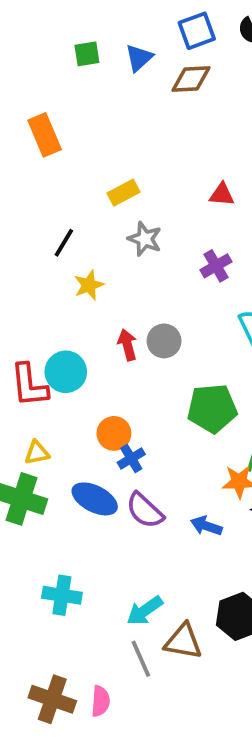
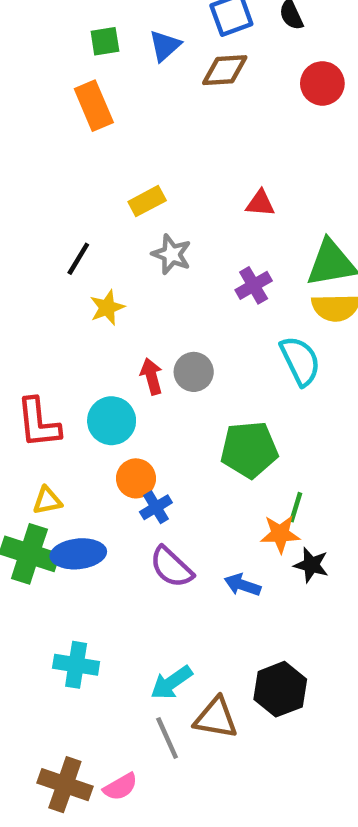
orange rectangle: (45, 135) -> (94, 106), moved
cyan circle: (66, 372) -> (112, 421), moved
blue ellipse: (95, 499) -> (78, 554), moved, turned -33
pink semicircle: (100, 701) -> (120, 787), turned 56

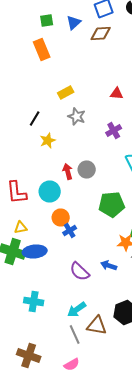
purple semicircle: (171, 567) -> (80, 272), moved
pink semicircle: (120, 787) -> (72, 364), moved

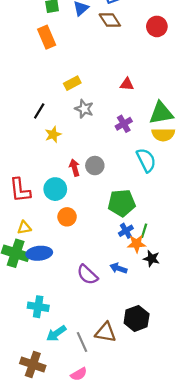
brown diamond: (101, 34) -> (110, 20), turned 60
blue cross: (70, 230) -> (126, 231), moved
cyan arrow: (77, 310) -> (56, 333), moved

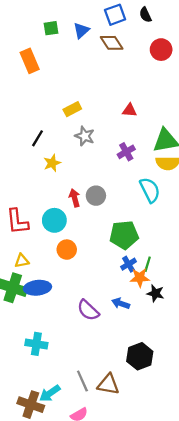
orange rectangle: (47, 37) -> (30, 61), moved
brown triangle: (106, 332) -> (108, 384), moved
cyan arrow: (56, 333) -> (50, 393), moved

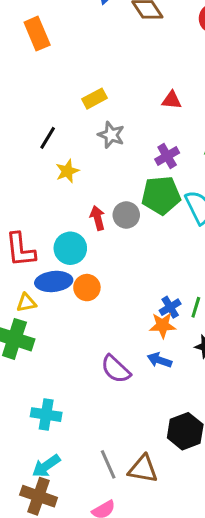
green pentagon: (124, 235) -> (161, 195), moved
orange star: (140, 278) -> (163, 325), moved
blue ellipse: (38, 288) -> (54, 281), moved
cyan arrow: (50, 393) -> (46, 466), moved

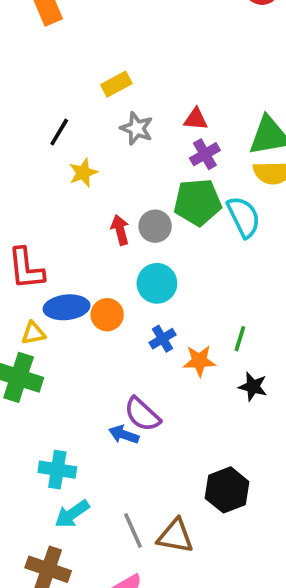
red triangle: (172, 100) -> (196, 119), moved
cyan circle: (70, 248) -> (157, 283), moved
blue cross: (170, 307) -> (162, 339), moved
blue arrow: (160, 360) -> (124, 435), moved
cyan arrow: (46, 466) -> (72, 514), moved

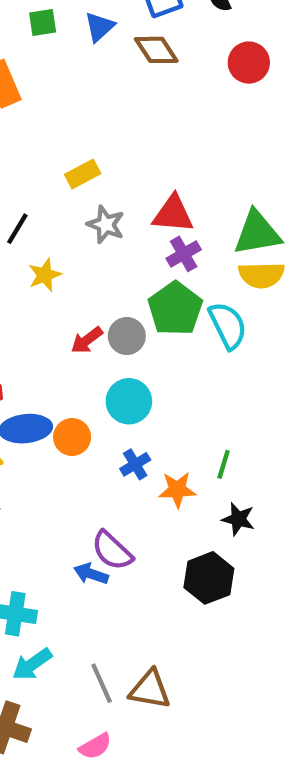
red triangle: (196, 119) -> (173, 214), size x1.5
green pentagon: (198, 202) -> (175, 309), turned -30
red arrow: (120, 230) -> (87, 340), turned -112
black hexagon: (227, 490) -> (209, 578), moved

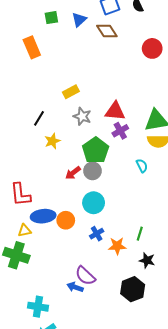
red circle: (249, 63) -> (152, 48), moved
green pentagon: (175, 309) -> (96, 150), moved
cyan semicircle: (228, 325) -> (142, 166), size x0.6

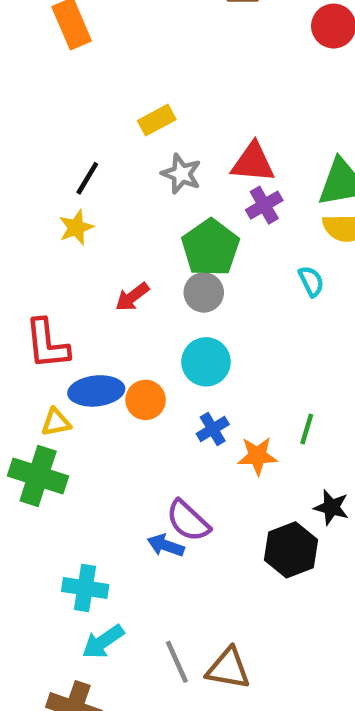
yellow star: (52, 141) -> (76, 228), moved
red arrow: (73, 173) -> (132, 297), moved
black star: (147, 260) -> (331, 507), moved

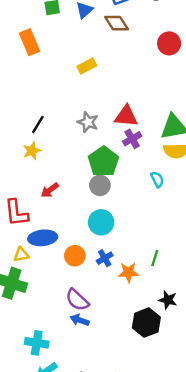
yellow rectangle: (157, 120) -> (87, 66), moved
red arrow: (132, 297) -> (50, 190), moved
orange circle: (146, 400) -> (75, 256), moved
purple semicircle: (188, 521) -> (77, 300), moved

